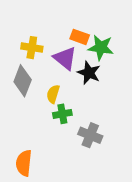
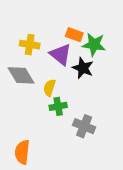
gray diamond: (23, 81) -> (21, 75), turned -52

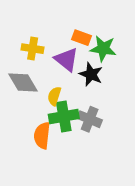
green cross: (58, 106) -> (64, 116), size x1.5
gray cross: (84, 126) -> (90, 119), moved
orange semicircle: (22, 152) -> (42, 135), moved

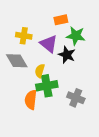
orange rectangle: (81, 38) -> (61, 20), moved, turned -32
gray cross: (90, 119) -> (76, 98), moved

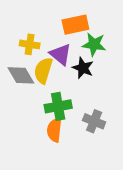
orange rectangle: (61, 20) -> (75, 25), size x1.5
yellow semicircle: (40, 71) -> (43, 70), moved, size x1.5
orange semicircle: (31, 100) -> (54, 130), moved

